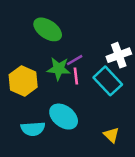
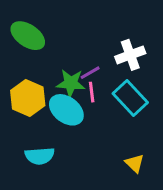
green ellipse: (48, 29) -> (28, 36), moved
white cross: (119, 55) -> (130, 55), moved
cyan ellipse: (64, 117) -> (66, 110), moved

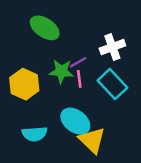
green ellipse: (28, 36) -> (45, 28), moved
cyan ellipse: (66, 110) -> (75, 121), moved
yellow triangle: (135, 163) -> (92, 140), moved, size x1.6

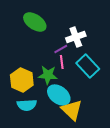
white cross: (112, 47) -> (76, 37), moved
green star: (61, 71) -> (48, 75), moved
yellow hexagon: (24, 84) -> (22, 80), moved

